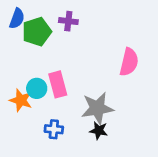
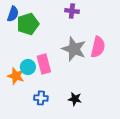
purple cross: (68, 21) -> (72, 11), moved
gray star: (97, 108) -> (74, 49), moved, turned 30

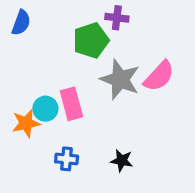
green pentagon: (28, 24) -> (91, 40), moved
pink semicircle: (98, 47) -> (159, 76), turned 30
orange star: (16, 76) -> (26, 123), turned -30

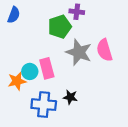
pink semicircle: (159, 76) -> (104, 50), turned 120
blue cross: (67, 159) -> (44, 105), size x1.6
black star: (122, 161) -> (70, 97), moved

